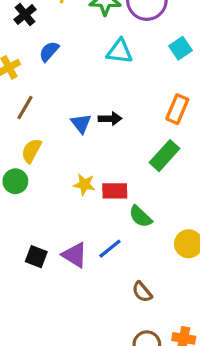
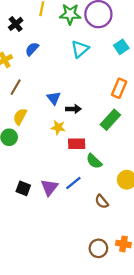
cyan triangle: (120, 51) -> (80, 49), turned -48
black arrow: (110, 119) -> (73, 109), moved
yellow star: (84, 184) -> (58, 127), moved
purple triangle: (75, 255) -> (49, 187), turned 36
brown semicircle: (142, 292) -> (102, 202), moved

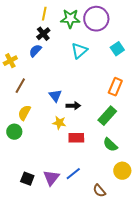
black cross: (16, 24) -> (43, 34), moved
green semicircle: (94, 161) -> (110, 145), moved

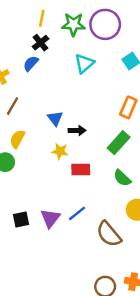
black square: (27, 179) -> (21, 219), turned -32
brown semicircle: (99, 191) -> (109, 234), size x1.6

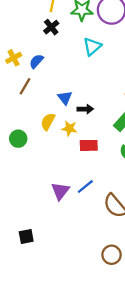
blue semicircle: (31, 63) -> (36, 61), moved
yellow semicircle: (17, 139) -> (48, 122), moved
black square: (21, 219) -> (26, 237), moved

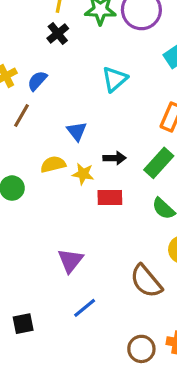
cyan triangle: (92, 46) -> (115, 79), moved
black arrow: (85, 109) -> (115, 158), moved
yellow semicircle: (48, 122) -> (53, 164), turned 48
blue line: (85, 186) -> (85, 308), moved

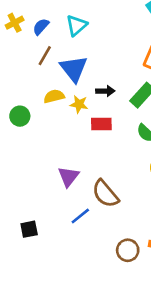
cyan triangle: (115, 79) -> (76, 25), moved
brown line: (22, 115) -> (45, 56), moved
blue triangle: (77, 131) -> (74, 69), size x1.6
brown semicircle: (146, 281) -> (105, 194), moved

